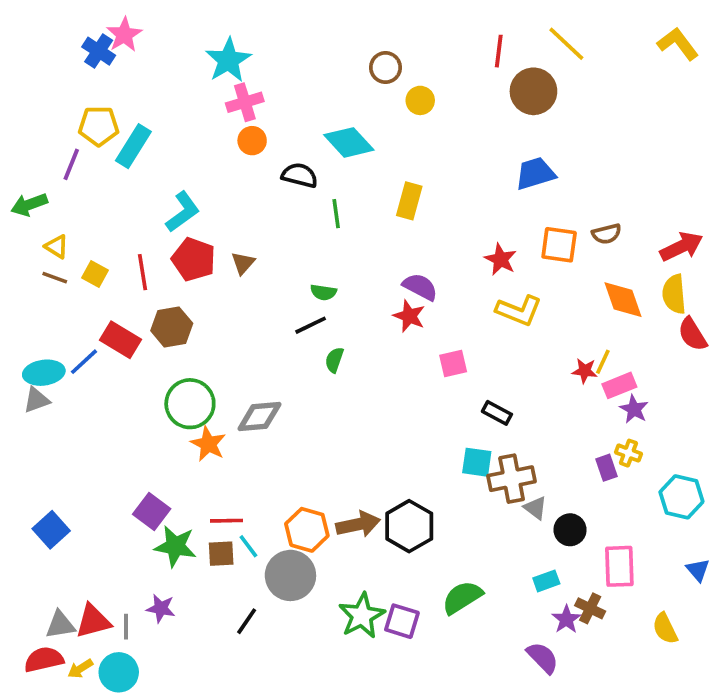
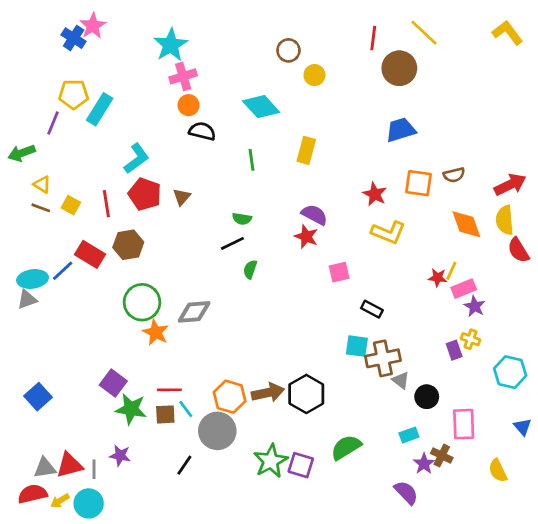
black semicircle: (300, 175) -> (202, 131), moved

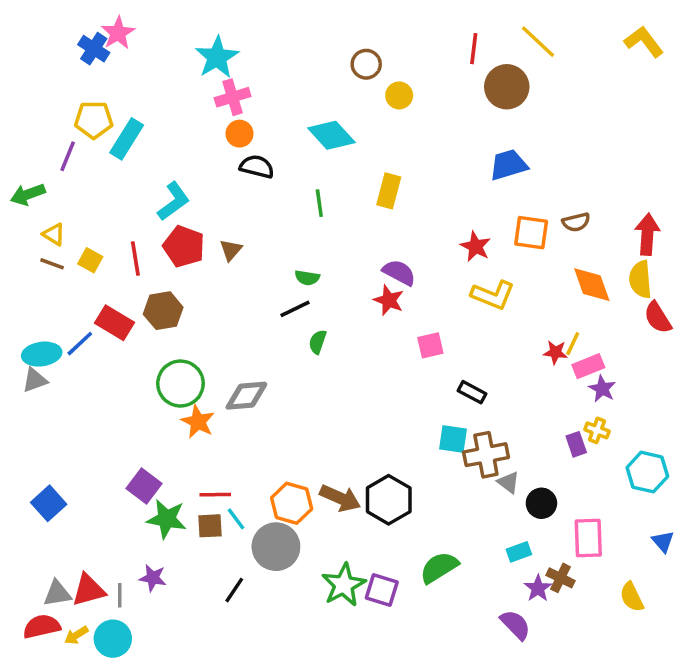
red arrow: (510, 185) -> (647, 234), turned -60
brown arrow: (268, 393) -> (340, 498), turned 36

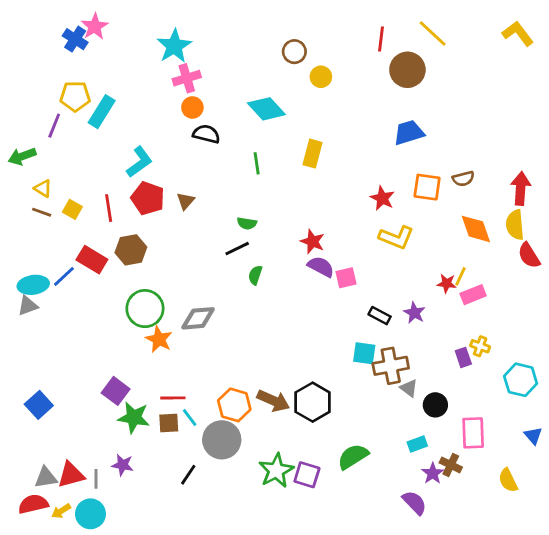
purple semicircle: (399, 272) -> (321, 267), moved
purple star: (602, 389) -> (414, 313), moved

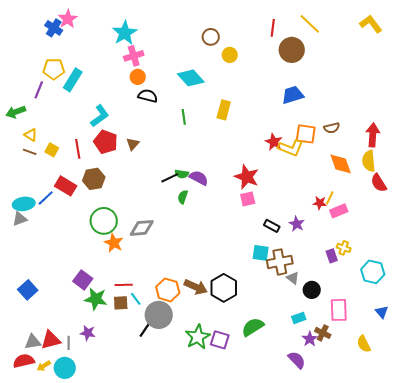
green semicircle: (247, 223) -> (182, 174), moved
yellow L-shape: (396, 237) -> (291, 148), moved
red star: (313, 242) -> (247, 177), moved, size x1.4
purple semicircle: (321, 267) -> (199, 178), moved
black line: (188, 475) -> (145, 330), moved

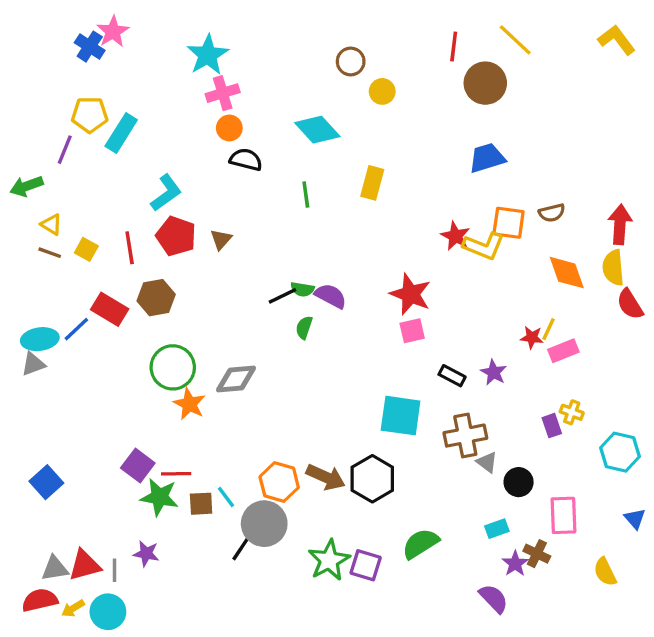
cyan square: (261, 253) -> (401, 416), moved, size x1.5
red line: (124, 285) -> (176, 474), moved

